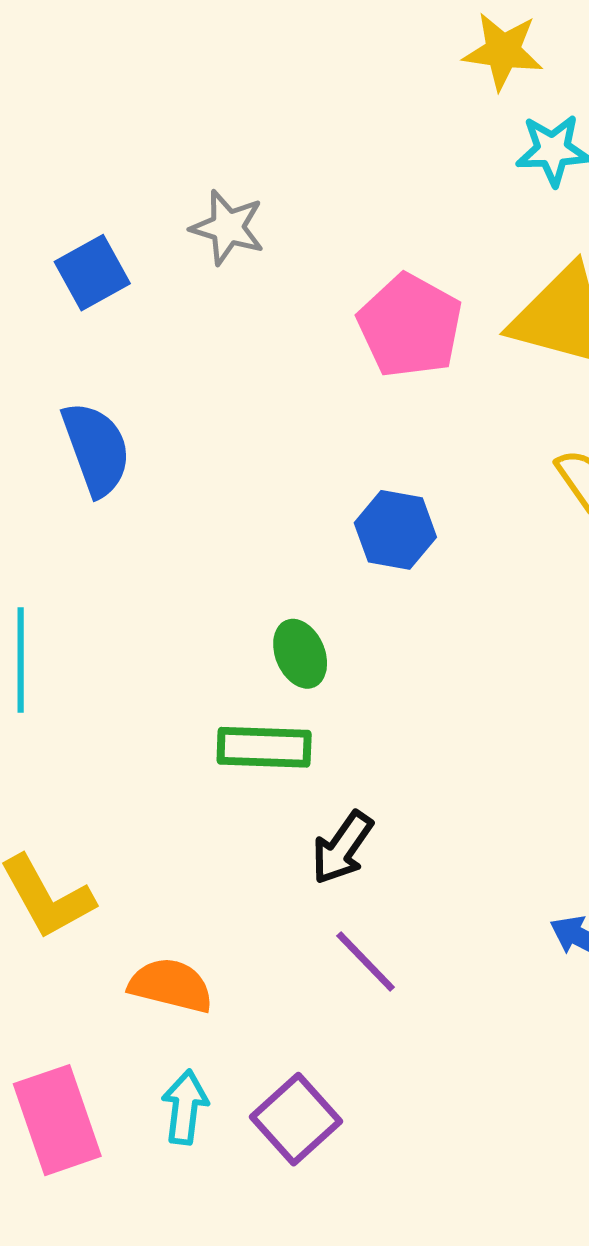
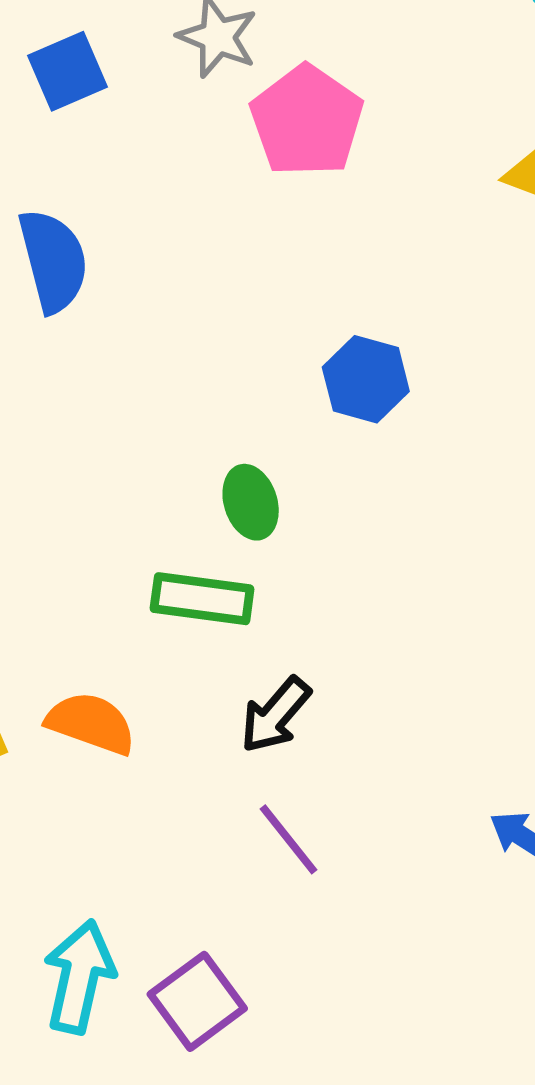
pink pentagon: (410, 326) -> (307, 121), moved
orange semicircle: (171, 985) -> (91, 723), moved
cyan arrow: (185, 1107) -> (79, 977), size x1.4

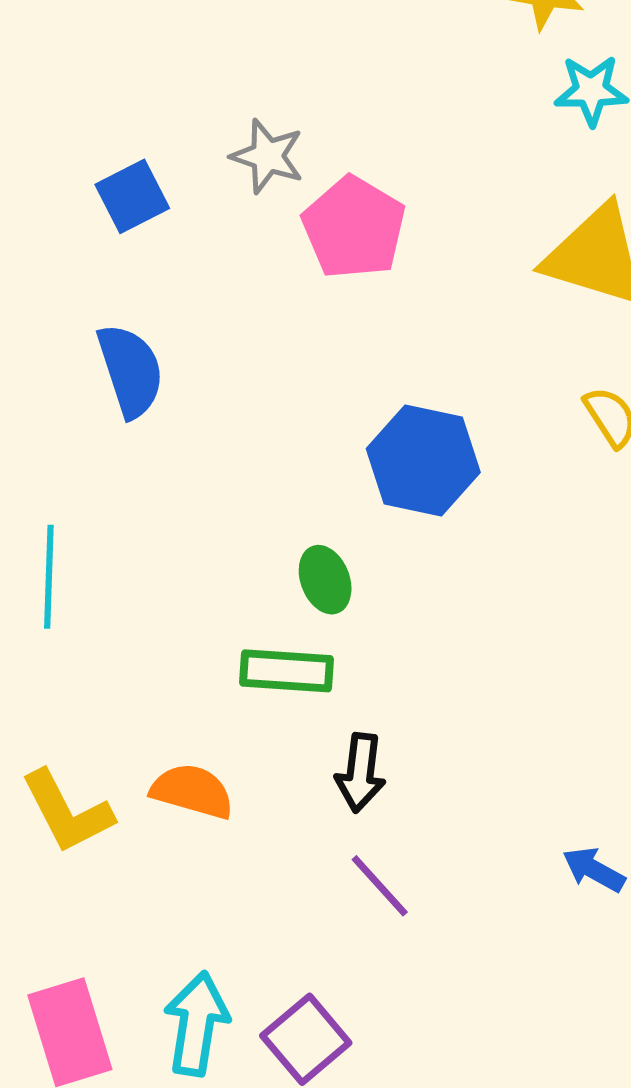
blue hexagon: (366, 379) -> (423, 460), size x1.4
black arrow: (275, 715) -> (360, 773), turned -30

